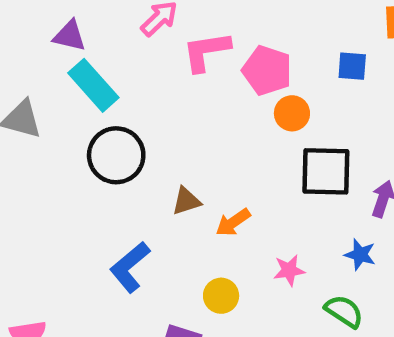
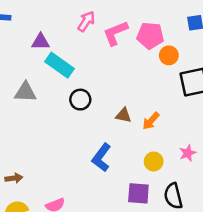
black circle: (116, 155) -> (80, 100), size x0.7
brown triangle: (186, 201) -> (123, 115), turned 42
pink star: (289, 270) -> (188, 153), moved

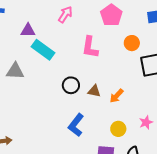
pink L-shape: (115, 33) -> (90, 47), moved, turned -60
pink pentagon: (150, 36) -> (111, 15), moved, turned 30
black circle: (80, 100) -> (71, 85), moved

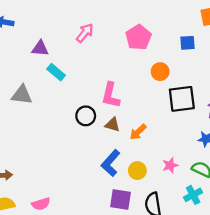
pink L-shape: (90, 47) -> (111, 95), moved
cyan rectangle: (43, 50) -> (56, 72), size x0.7
blue L-shape: (76, 125) -> (111, 163), moved

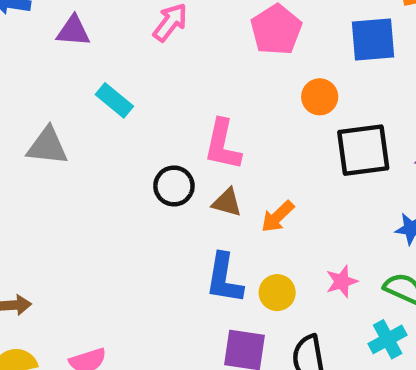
blue square: (187, 43) -> (373, 39), size x1.5
purple triangle: (40, 48) -> (73, 31), moved
blue L-shape: (111, 163) -> (224, 278), turned -32

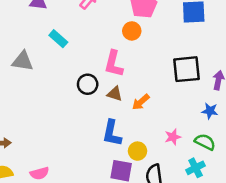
orange circle: (320, 97) -> (132, 31), moved
yellow circle: (277, 293) -> (138, 151), moved

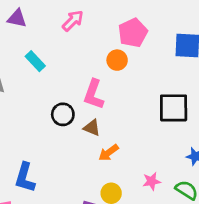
orange arrow: (141, 102) -> (109, 153), moved
blue L-shape: (112, 133) -> (25, 178), moved

